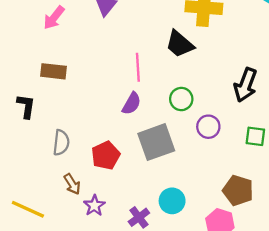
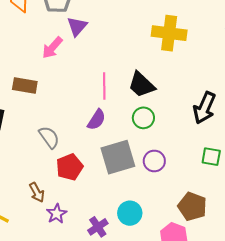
pink arrow: (54, 18) -> (52, 48), moved
black trapezoid: (180, 44) -> (142, 85), moved
purple circle: (208, 127) -> (154, 161), moved
gray semicircle: (61, 143) -> (49, 137), moved, turned -45

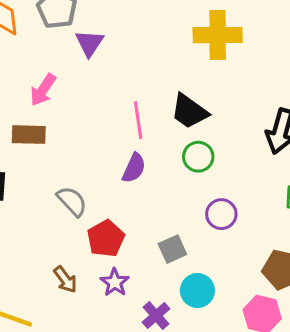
pink arrow: (52, 48) -> (43, 90), moved
gray square: (118, 157) -> (172, 249), moved, size x0.6
purple star: (57, 214) -> (115, 282), moved

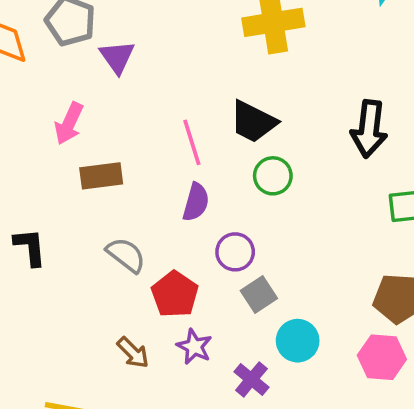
brown rectangle: (29, 135) -> (101, 176), moved
purple circle: (221, 214) -> (235, 252), moved

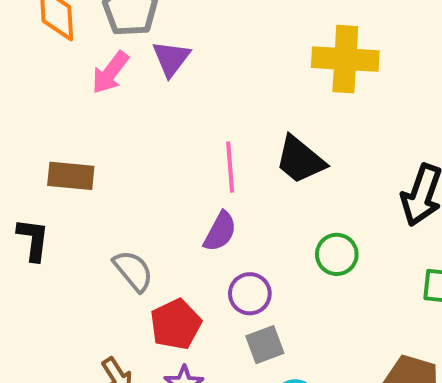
pink arrow: (69, 123) -> (110, 73), moved
brown rectangle: (101, 176) -> (71, 176), moved
green circle: (273, 176) -> (337, 254), moved

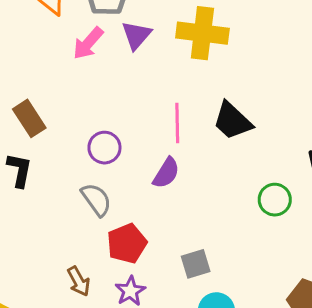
yellow cross: (345, 59) -> (202, 33), moved
brown rectangle: (71, 176) -> (29, 118), moved, turned 48
green circle: (337, 254) -> (275, 200), moved
purple circle: (250, 294) -> (104, 148), moved

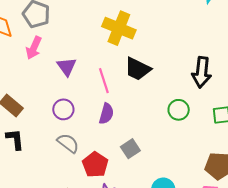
yellow cross: (202, 33) -> (119, 28), moved, turned 32
purple triangle: (136, 35) -> (67, 67), moved
gray square: (196, 264) -> (130, 149), moved

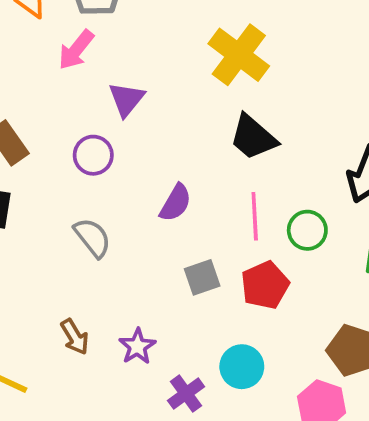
pink line: (104, 81) -> (255, 216), moved
purple circle: (63, 109) -> (93, 155), moved
red pentagon: (95, 165) -> (265, 285), moved

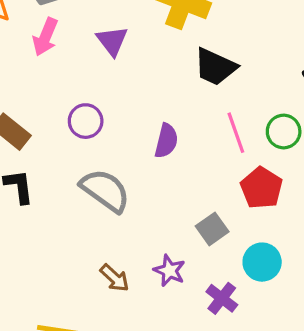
purple triangle: (126, 99) -> (112, 41), moved
gray semicircle: (92, 238) -> (105, 190), size x1.4
gray square: (202, 277) -> (212, 229), moved

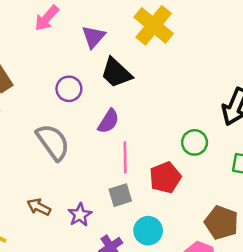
black trapezoid: (215, 67) -> (116, 73), moved
purple circle: (86, 121) -> (69, 89), moved
pink line: (236, 133) -> (125, 157), moved
brown arrow: (115, 278) -> (39, 207), turned 145

